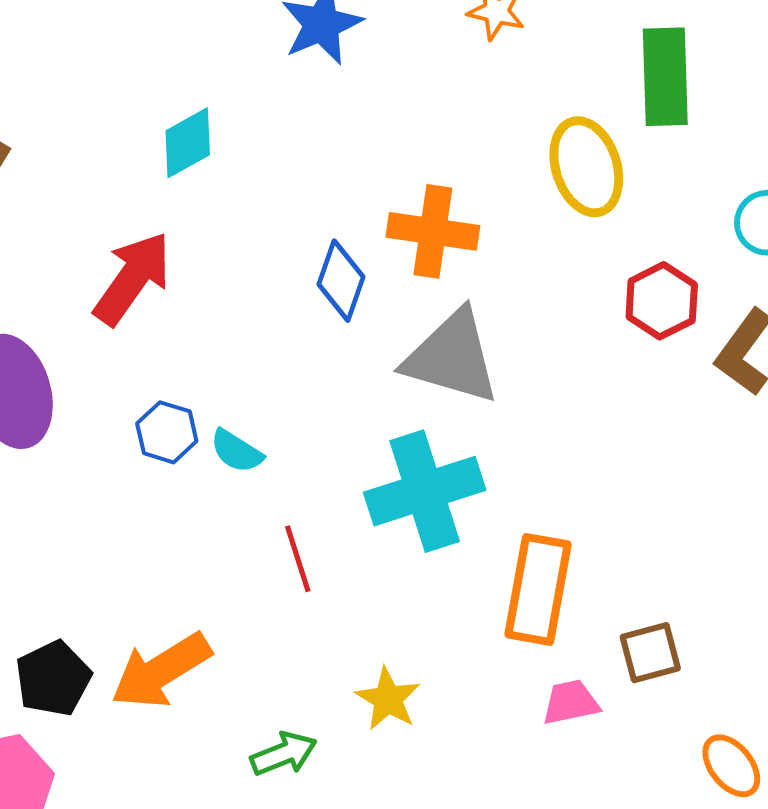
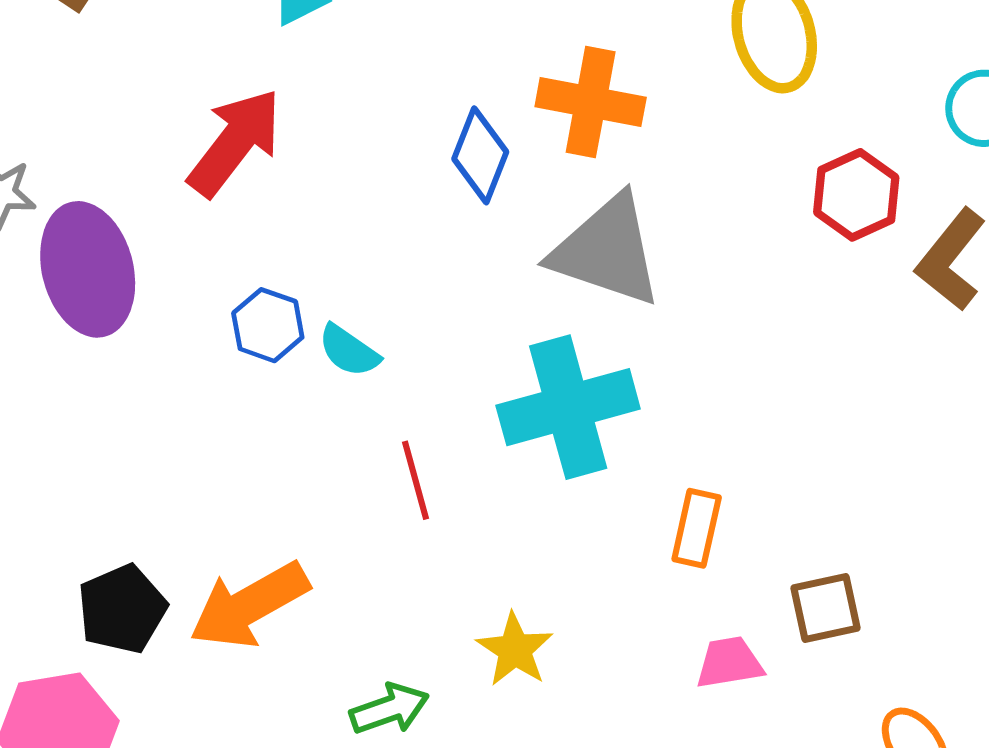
orange rectangle: (538, 589) -> (697, 528), size x0.6

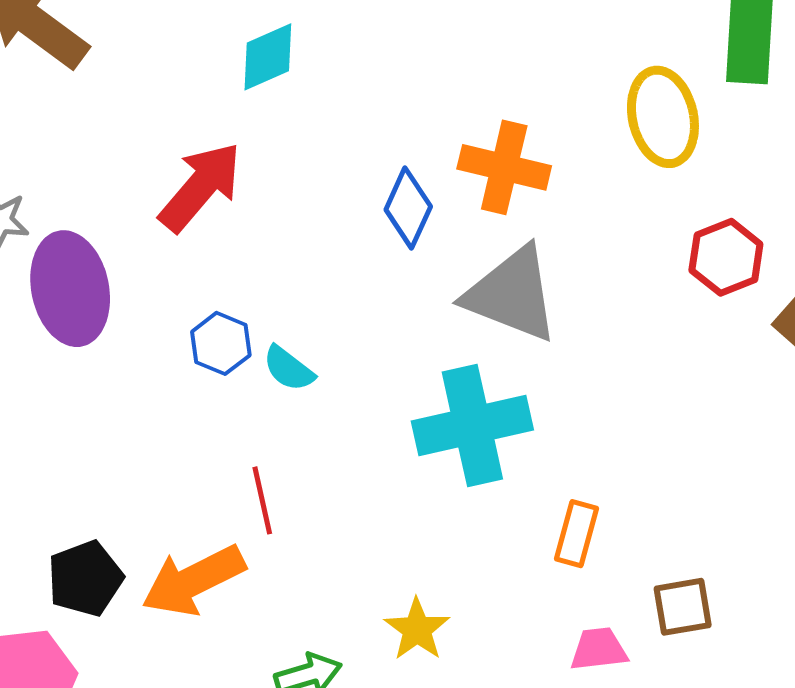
red line: (416, 480) -> (262, 500), moved

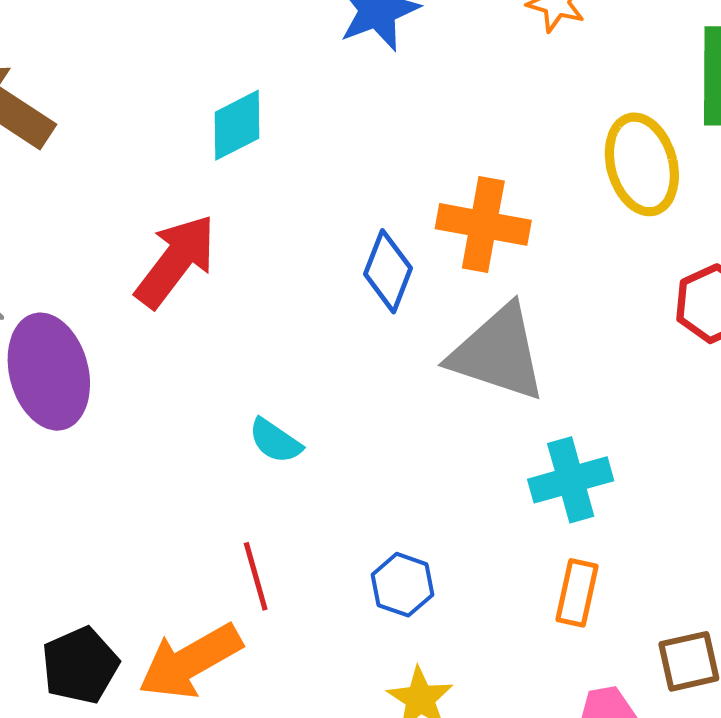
blue hexagon: (221, 343) -> (403, 585), moved
cyan cross: (472, 426) -> (571, 480), moved, size x0.7

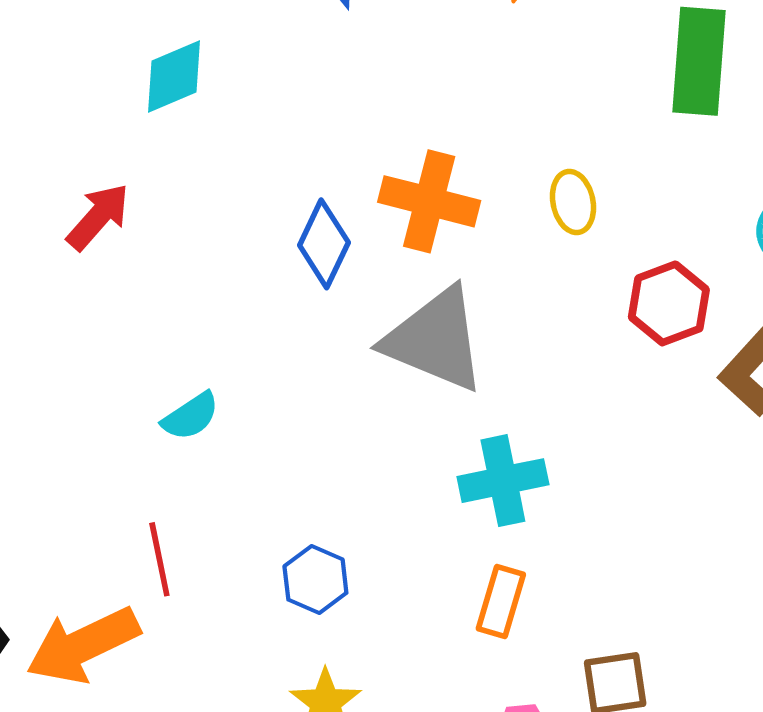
yellow ellipse: (642, 164) -> (573, 202), moved, size x0.6
red arrow: (176, 261) -> (98, 217), size x0.7
cyan semicircle: (275, 441) -> (191, 416), turned -72

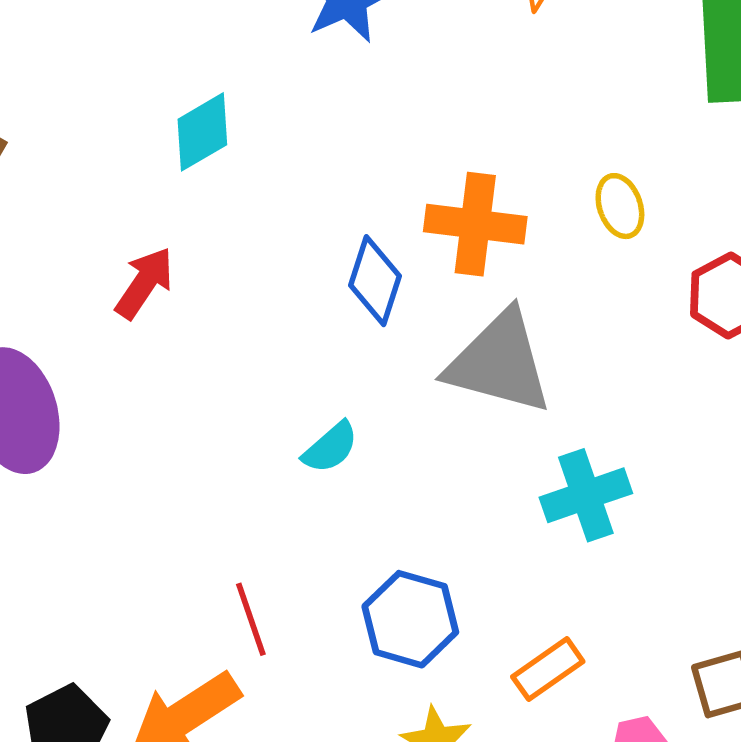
cyan semicircle: (191, 416) -> (330, 448), moved
blue hexagon: (315, 579) -> (410, 619), size x1.4
orange rectangle: (501, 602) -> (548, 669), moved, turned 46

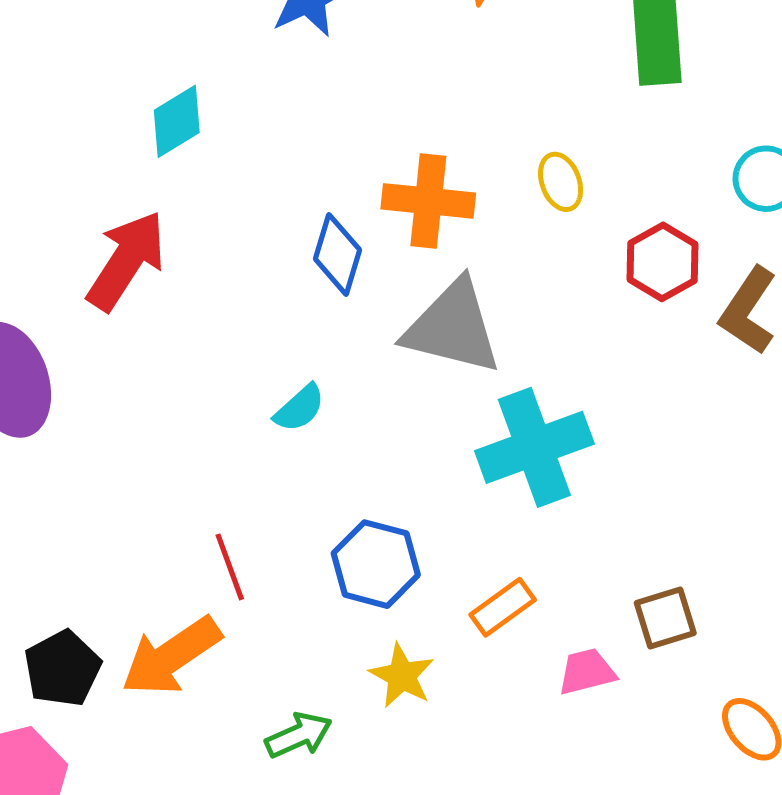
red arrow: (144, 283) -> (126, 261), size x1.5
cyan cross: (586, 495) -> (534, 447), size x1.4

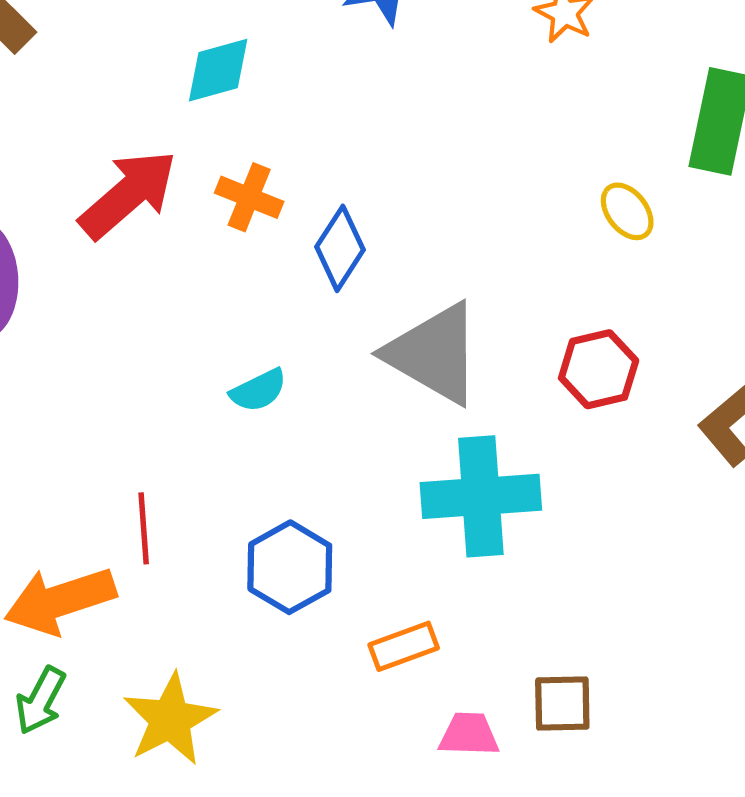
yellow ellipse: (561, 182) -> (627, 211), moved, turned -34
orange cross: (428, 201) -> (249, 197), moved, size x0.7
red hexagon: (663, 262) -> (599, 369), moved
yellow star: (402, 676) -> (170, 719), moved, size x1.4
green arrow: (299, 735) -> (41, 700), moved, turned 126

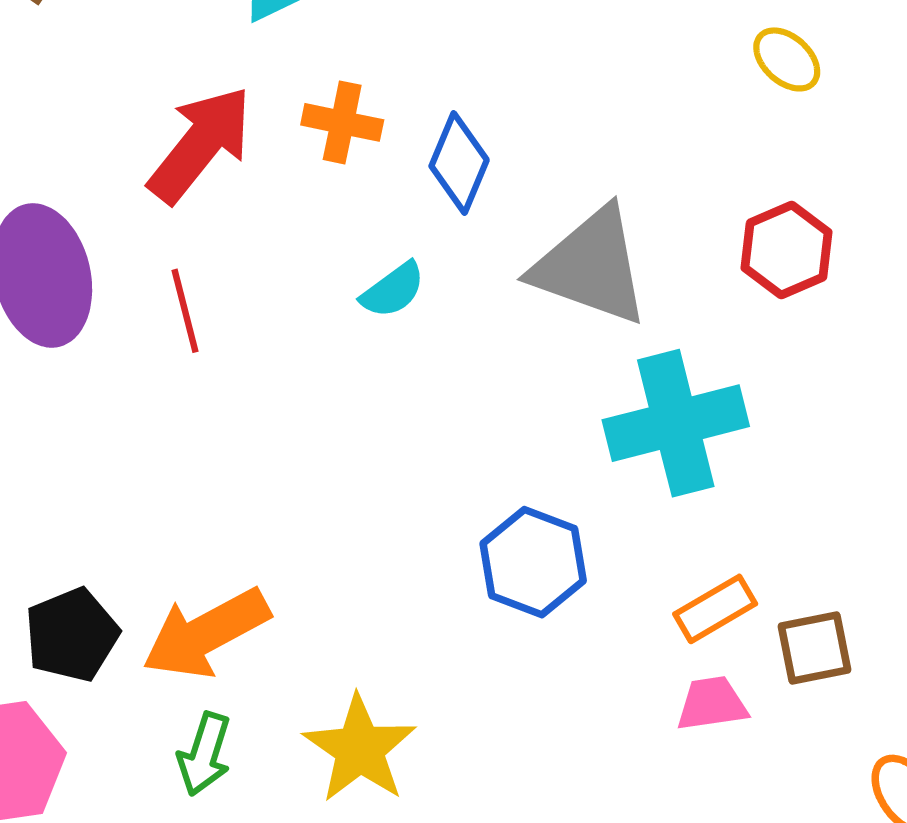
cyan semicircle: (258, 390) -> (393, 290), moved
red line: (144, 528) -> (185, 311), moved
blue hexagon: (290, 567) -> (533, 562), moved
orange rectangle: (404, 646) -> (715, 609), moved

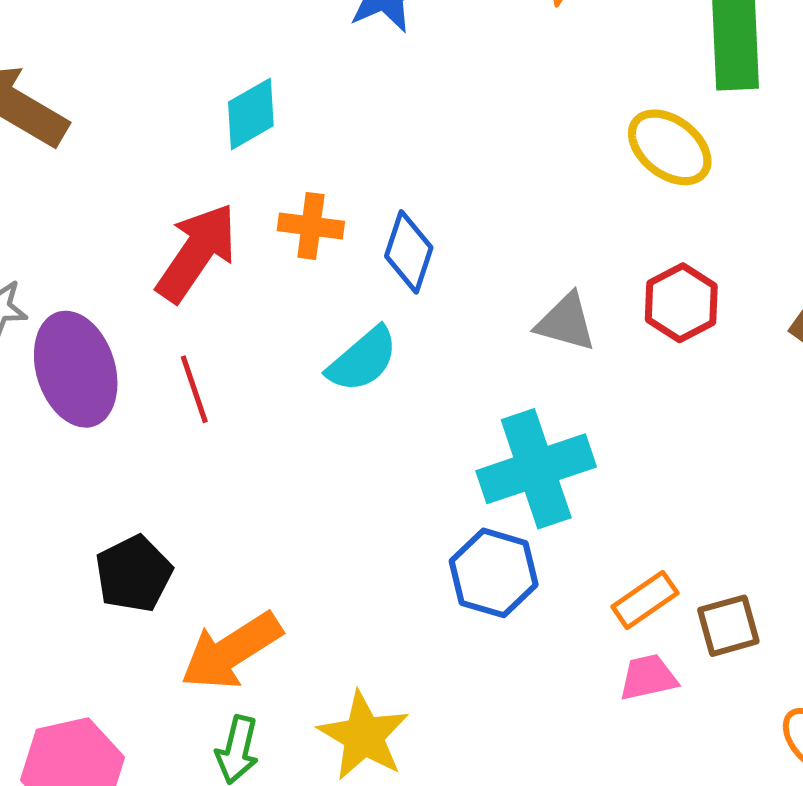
yellow ellipse: (787, 59) -> (670, 147), size x1.5
gray triangle: (591, 266) -> (566, 322), moved, size x0.6
cyan semicircle: (393, 290) -> (363, 360), size x1.4
cyan cross: (676, 423) -> (536, 469), moved
black pentagon: (72, 635) -> (134, 574), moved

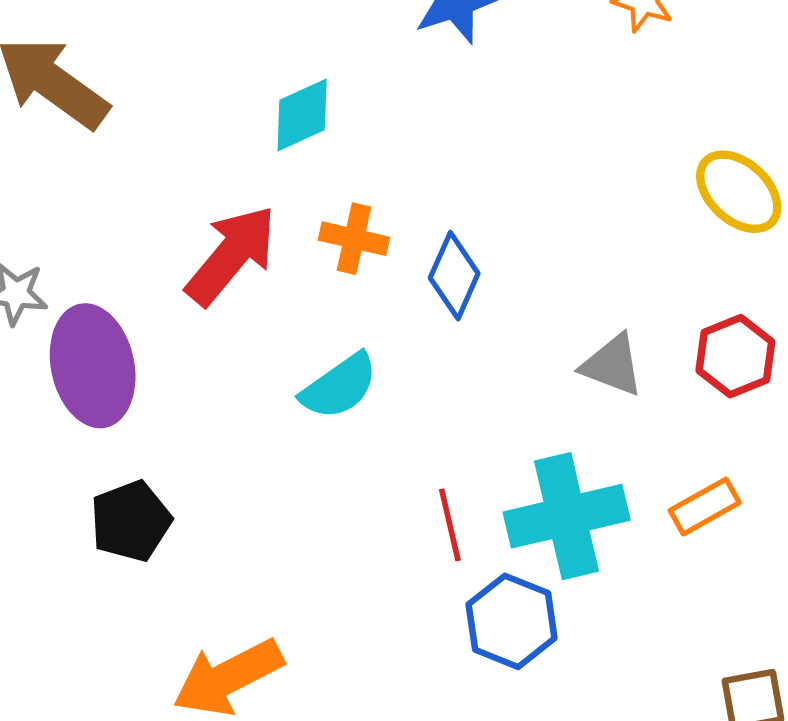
cyan semicircle: (363, 360) -> (339, 386), moved
red line: (194, 389) -> (450, 525), moved
black pentagon: (134, 574) -> (131, 521), moved
orange rectangle: (645, 600) -> (705, 507), moved

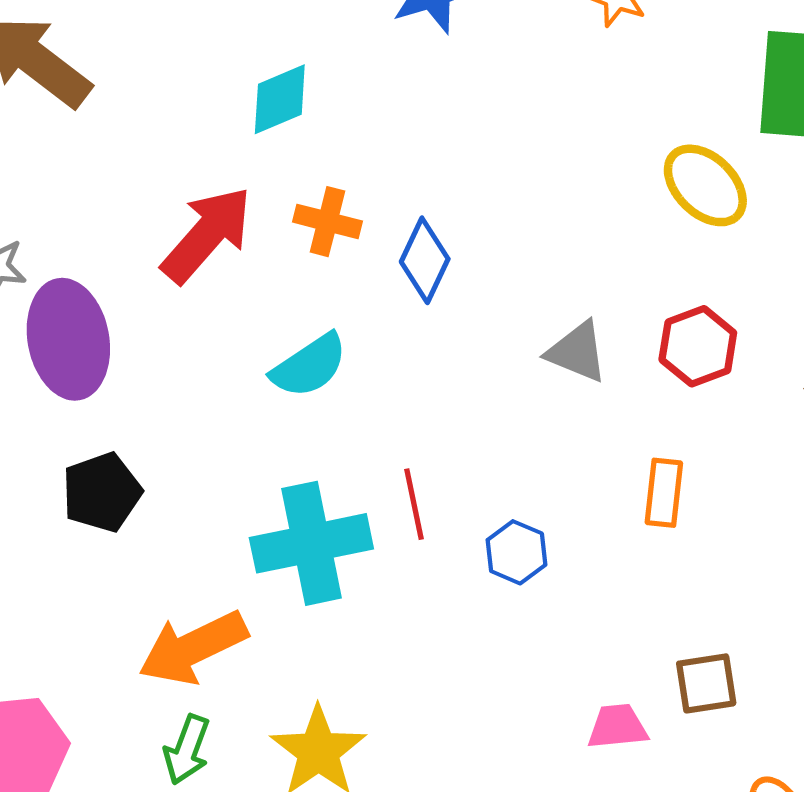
orange rectangle: (705, 507) -> (664, 493), turned -56
cyan cross: (567, 516) -> (311, 543), moved
blue hexagon: (512, 621) -> (516, 552), moved, size x0.7

